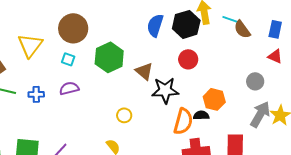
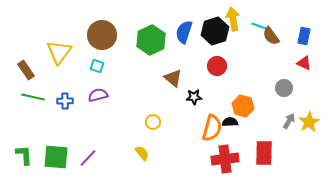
green hexagon: (109, 57) -> (151, 40), moved
black star: (165, 90) -> (194, 97), size x0.6
gray arrow: (260, 114) -> (289, 121), size x0.6

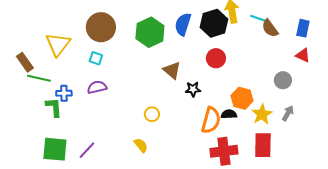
green line: (33, 97) -> (39, 78), moved
yellow star: (309, 122) -> (262, 114), moved
green L-shape: (24, 155) -> (54, 107), moved

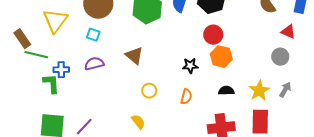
red triangle: (303, 55) -> (288, 32), moved
brown triangle: (172, 70) -> (134, 56), moved
orange hexagon: (242, 98) -> (221, 57), moved
orange semicircle: (211, 120) -> (186, 97), moved, size x0.6

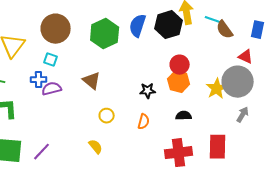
red circle: (213, 35) -> (180, 65), moved
gray circle: (280, 57) -> (238, 82), size x1.8
blue cross: (61, 70) -> (39, 80), moved
yellow star: (259, 91) -> (217, 89), moved

